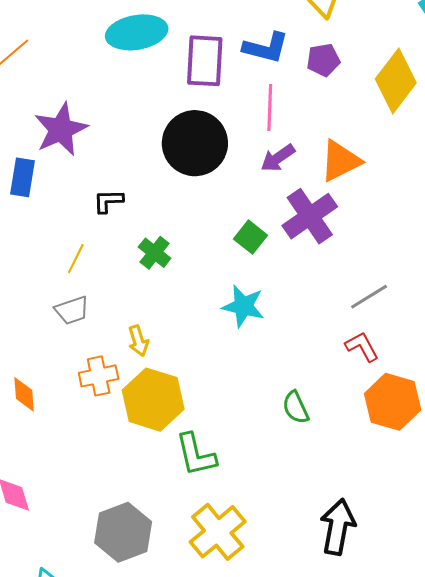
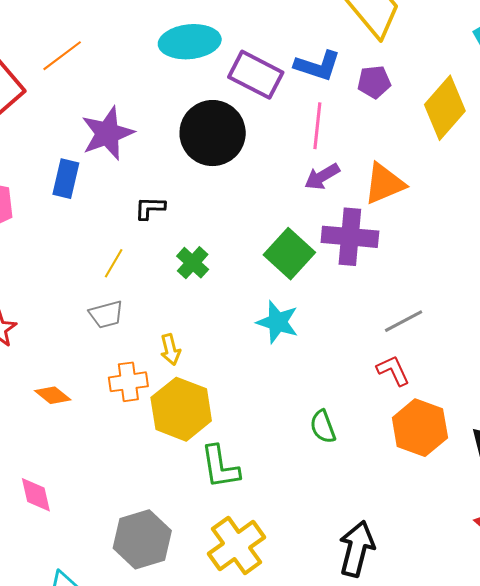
purple rectangle: (205, 61) -> (256, 75), turned -70
black circle: (195, 143) -> (213, 133), moved
purple cross: (310, 216) -> (350, 237), turned 36
green square: (251, 237) -> (289, 254), size x1.5
orange diamond: (24, 394) -> (53, 395), turned -51

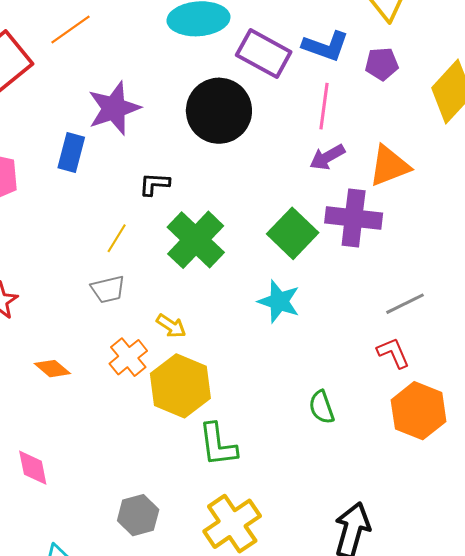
green cross: (193, 263) -> (196, 240), size x1.8
yellow arrow: (170, 349) -> (171, 326), turned -44
orange cross: (128, 382) -> (128, 357), turned -33
gray hexagon: (142, 539) -> (138, 515), size x0.7

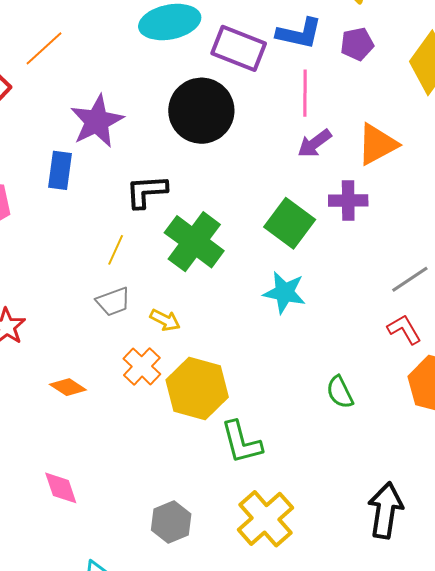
black L-shape: (154, 184) -> (146, 191), size x1.4
purple cross: (354, 218) -> (348, 201), size x0.7
yellow arrow: (171, 326) -> (165, 320), moved

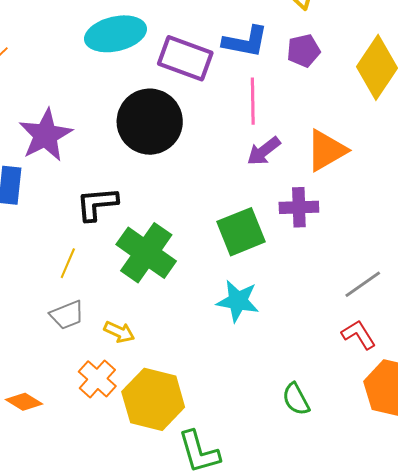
green square: (290, 223) -> (241, 232), turned 33

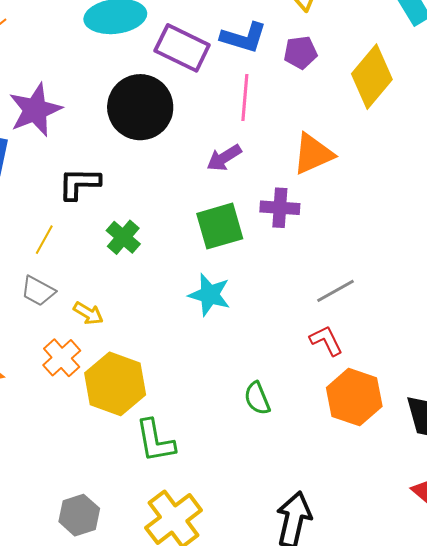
purple arrow: (264, 151) -> (224, 158), moved
green cross: (146, 253) -> (123, 237), size x0.6
gray trapezoid: (67, 315) -> (38, 291), turned 45

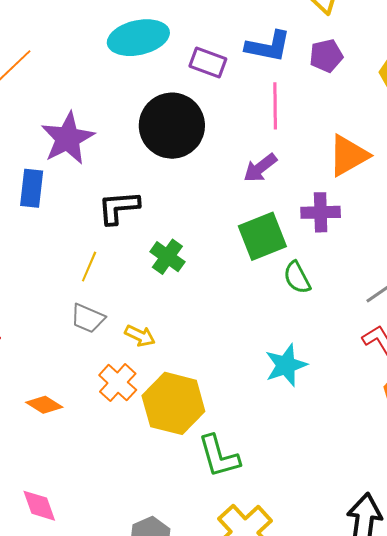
purple rectangle: (182, 48) -> (208, 62), size x0.7
cyan star: (209, 295) -> (286, 365), moved, turned -30
green semicircle: (257, 398) -> (297, 278), moved

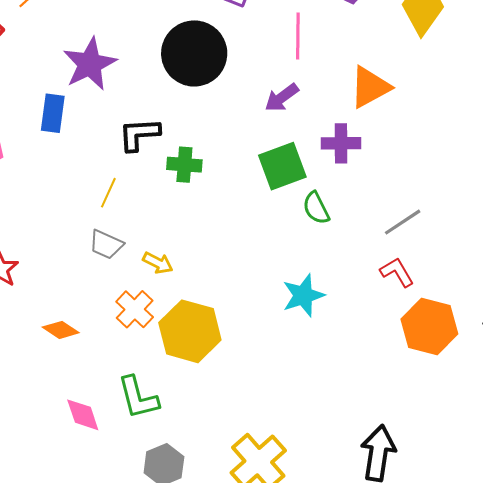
green cross: (167, 257) -> (184, 165), moved, turned -32
green L-shape: (219, 456) -> (138, 398), moved
pink diamond: (39, 506) -> (83, 415), moved

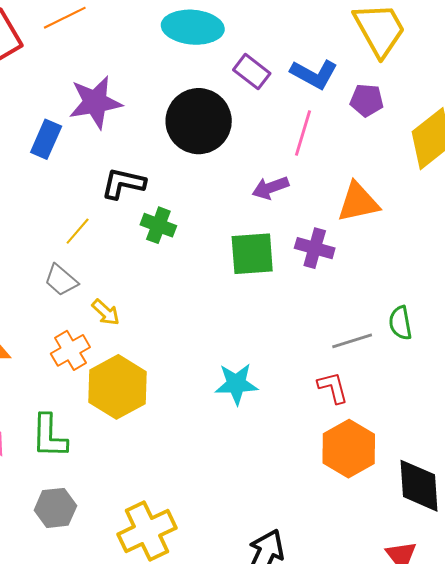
green semicircle: (316, 208) -> (400, 323), moved

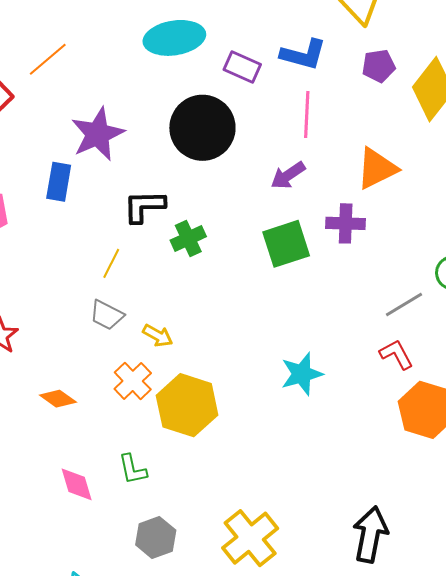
purple pentagon: (367, 100) -> (379, 66), moved
green cross: (158, 225) -> (188, 238), turned -32
green L-shape: (49, 436) -> (133, 469), size x0.7

